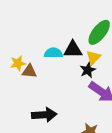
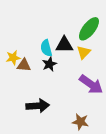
cyan semicircle: (53, 53) -> (46, 48), turned -105
black star: (88, 70) -> (49, 64), moved

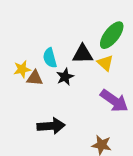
cyan semicircle: (46, 48) -> (50, 58), moved
yellow triangle: (84, 52) -> (105, 63), turned -32

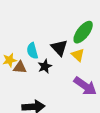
black triangle: (83, 54) -> (59, 48), turned 48

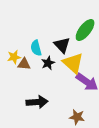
yellow triangle: (78, 55) -> (73, 63), moved, size x1.6

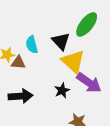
black star: (48, 63) -> (62, 91), moved
black arrow: (37, 102) -> (21, 96), moved

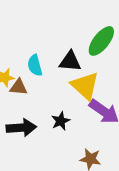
black triangle: (61, 41) -> (70, 61), turned -42
black star: (62, 91) -> (61, 121), moved

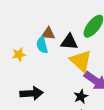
brown triangle: (19, 87) -> (48, 34), moved
black star: (61, 121) -> (81, 96), moved

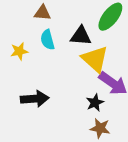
brown triangle: (48, 34) -> (42, 13), moved

